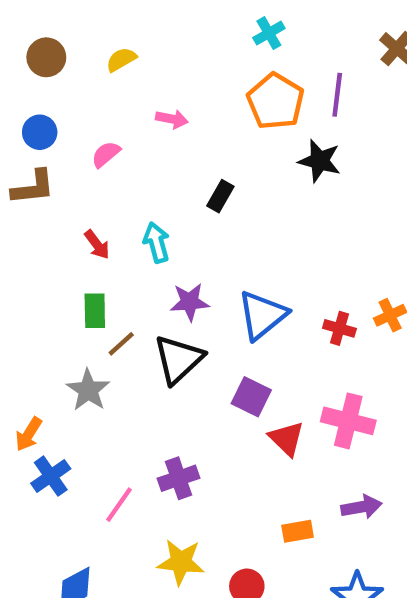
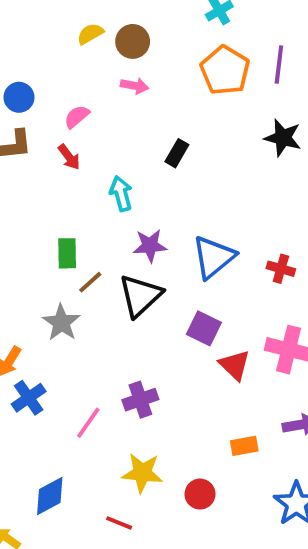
brown circle: (46, 57) -> (133, 41), moved
black star: (320, 161) -> (283, 138), moved
red arrow: (97, 245) -> (69, 157), moved

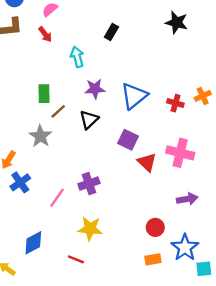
black triangle: (140, 296) -> (89, 120), size x0.7
orange rectangle: (244, 446) -> (153, 259), moved
red circle: (200, 494) -> (155, 227), moved

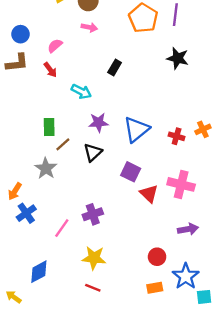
cyan arrow: (77, 57) -> (81, 92), turned 132
red line: (76, 259) -> (93, 288), moved

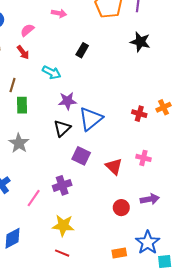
blue triangle: (136, 129) -> (91, 119), moved
brown line: (63, 144) -> (13, 85), moved, turned -32
purple square: (131, 172) -> (81, 156), moved
pink cross: (181, 184) -> (143, 158), size x0.6
red circle: (157, 257) -> (121, 208), moved

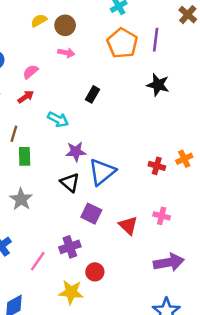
red arrow: (23, 52) -> (26, 97), turned -88
black triangle: (62, 128) -> (70, 183), turned -36
purple arrow: (150, 199) -> (169, 262), size x1.4
red circle: (121, 208) -> (95, 272), moved

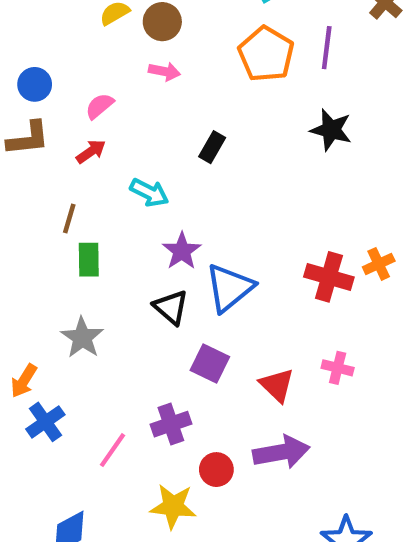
purple star: (76, 152) -> (182, 251), turned -30
red cross: (157, 166) -> (329, 277), size x1.5
purple arrow: (169, 262) -> (281, 452), moved

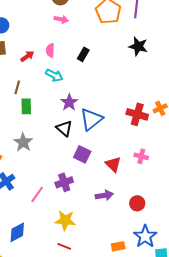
pink semicircle: (100, 106) -> (50, 50), moved, turned -48
purple arrow: (281, 452) -> (104, 195), moved, size x0.7
red circle: (216, 470) -> (137, 203), moved

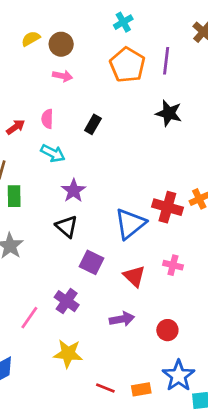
blue triangle: (91, 119) -> (130, 224), moved
purple cross: (64, 182) -> (67, 301), turned -36
red line: (64, 246) -> (105, 388), moved

